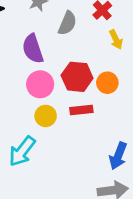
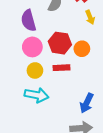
cyan arrow: (22, 151) -> (37, 95), moved, turned -120

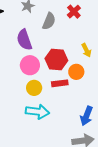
yellow arrow: (90, 17) -> (86, 50), moved
orange circle: (82, 49) -> (76, 72), moved

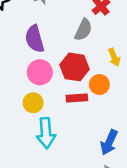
gray semicircle: (49, 21) -> (83, 30), moved
yellow circle: (34, 88) -> (33, 103), moved
cyan arrow: (37, 112) -> (46, 133), turned 75

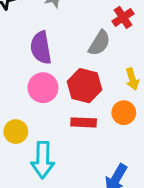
orange circle: (99, 85) -> (124, 113), moved
yellow circle: (33, 103) -> (16, 132), moved

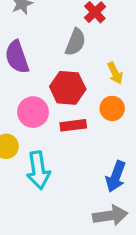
pink circle: (43, 88) -> (33, 112), moved

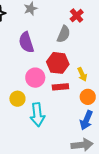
yellow arrow: (115, 73) -> (82, 74), moved
orange circle: (112, 108) -> (88, 97), moved

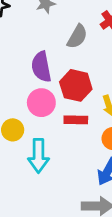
gray semicircle: (64, 34) -> (77, 37), moved
purple semicircle: (26, 42) -> (41, 67), moved

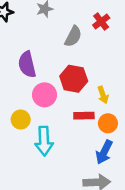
purple semicircle: (41, 67) -> (27, 64), moved
red rectangle: (76, 120) -> (84, 116), moved

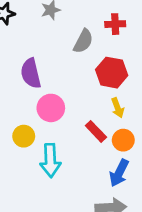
red cross: (101, 22) -> (115, 24), turned 35
red hexagon: (74, 79) -> (112, 73), moved
red rectangle: (84, 116) -> (96, 131), turned 48

